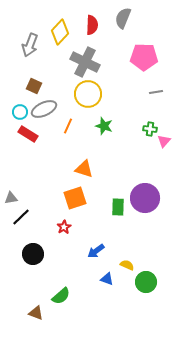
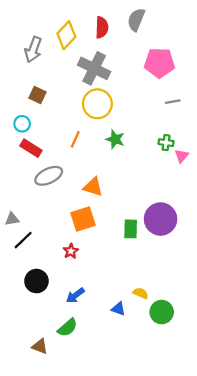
gray ellipse: (44, 109) -> (49, 176), moved
blue arrow: (96, 251) -> (75, 295), moved

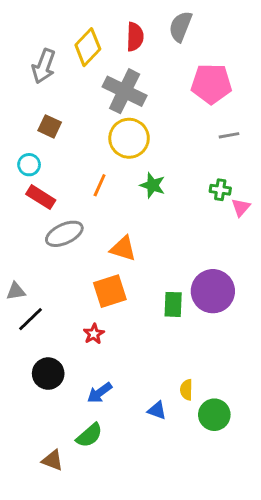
yellow semicircle: (141, 293) -> (186, 390), turned -112

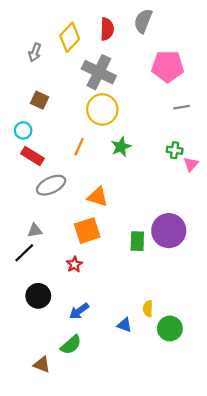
gray arrow: (44, 66) -> (35, 52), size x0.7
green star: (153, 185) -> (121, 147), turned 30
gray triangle: (16, 291) -> (35, 231), moved

